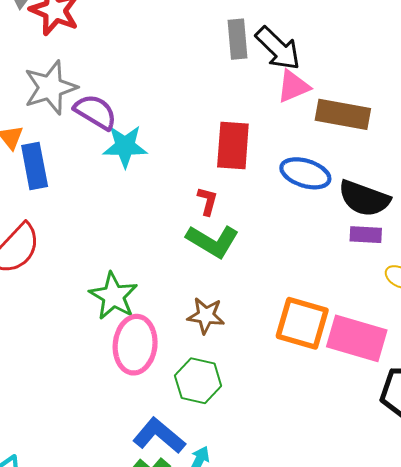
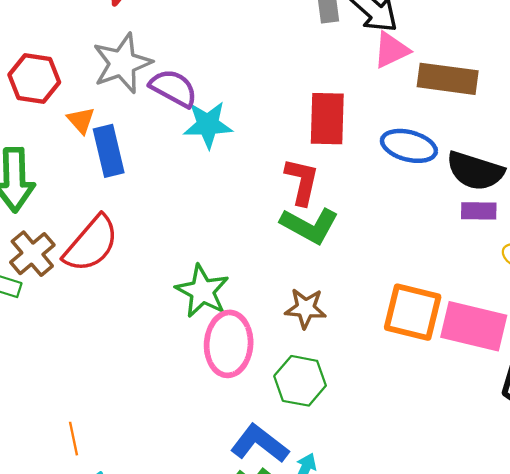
red L-shape: (208, 201) -> (302, 181), size x1.5

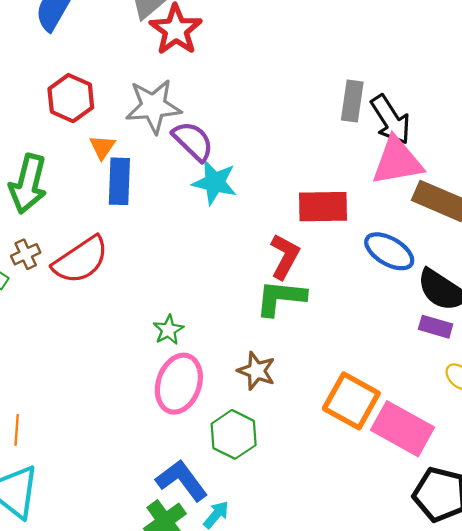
pink triangle: (391, 50) -> (397, 161), size x1.5
red rectangle: (327, 119) -> (323, 207), turned 72
green L-shape: (310, 225) -> (281, 298), turned 142
brown cross: (32, 254) -> (26, 254), size x0.7
green star: (202, 291) -> (168, 330), size x0.6

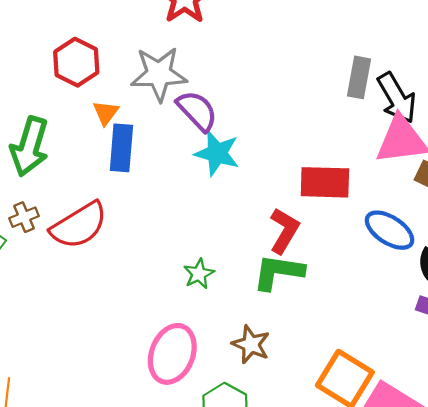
green star: (168, 330) -> (199, 274), moved

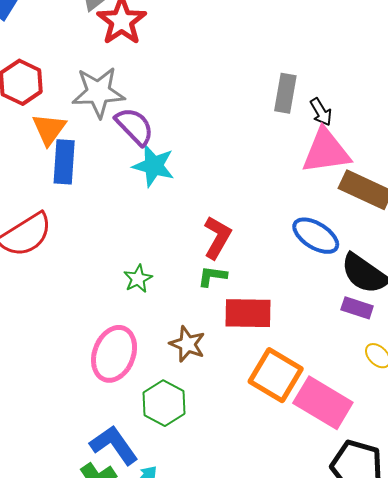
black arrow: (397, 98) -> (321, 112), size x0.6
orange triangle: (106, 113) -> (49, 129), size x1.4
red rectangle: (325, 182) -> (248, 313), moved
green L-shape: (278, 272) -> (212, 276), size x0.6

